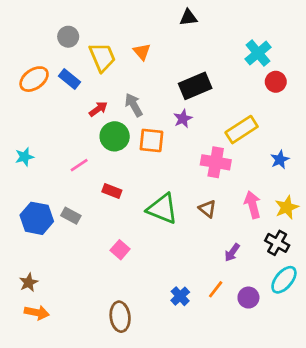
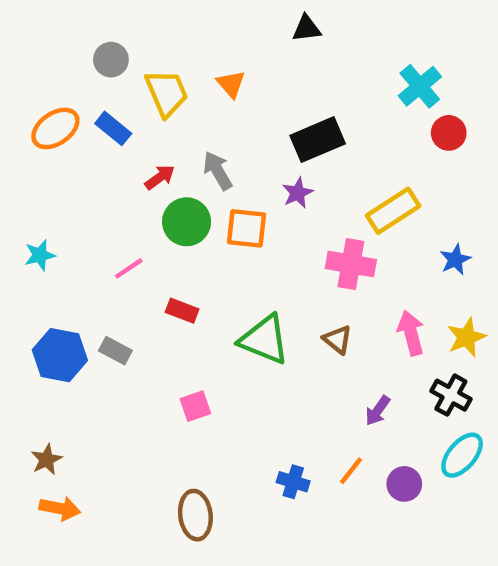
pink square: (120, 250) -> (195, 406), turned 30
blue cross: (180, 296) -> (293, 482), turned -30

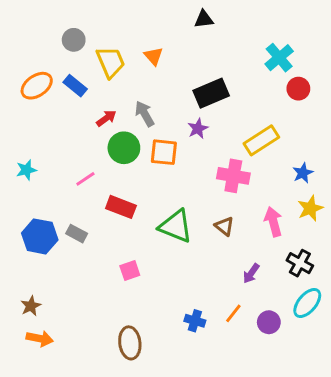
red rectangle: (182, 311) -> (121, 207), size x1.4
yellow star: (466, 337) -> (310, 208), moved

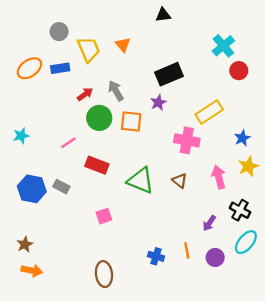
blue rectangle: (75, 86) -> (60, 68), turned -48
purple arrow: (251, 273) -> (209, 223), moved
orange line: (233, 313) -> (187, 250), turned -49

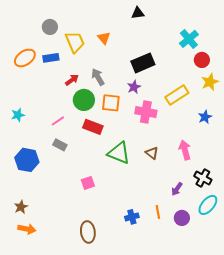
pink cross: (187, 140) -> (146, 112), moved
red rectangle: (97, 165) -> (93, 127), moved
yellow star: (248, 166) -> (210, 82), moved
gray rectangle: (61, 187) -> (60, 145), moved
blue cross: (156, 256) -> (132, 217), turned -32

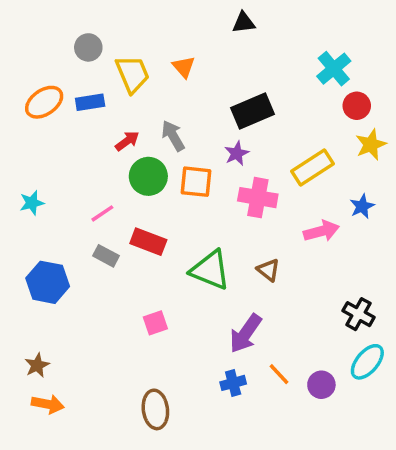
red rectangle: (93, 127) -> (148, 242), moved
pink arrow: (185, 150) -> (321, 231), moved, turned 90
purple arrow: (177, 189) -> (245, 334), moved, size x1.6
orange line: (158, 212) -> (279, 374), turned -32

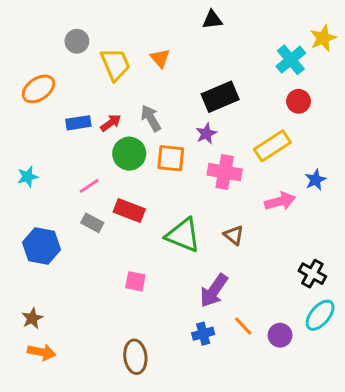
blue rectangle: (90, 102) -> (78, 123), moved
red circle: (357, 106) -> (299, 101), moved
yellow star: (371, 145) -> (323, 38), moved
pink square: (155, 323) -> (135, 281), turned 30

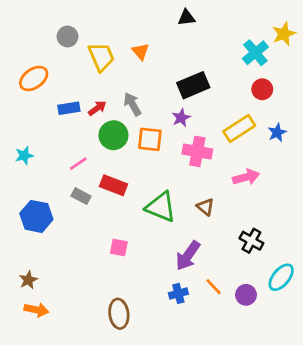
blue star: (315, 180) -> (277, 133), moved
black cross: (312, 274) -> (251, 241), moved

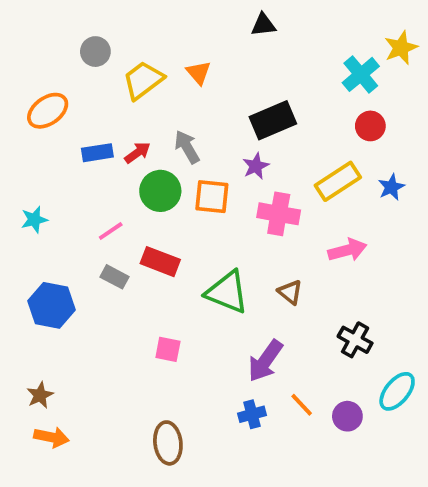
yellow trapezoid: (101, 57) -> (143, 80), turned -104

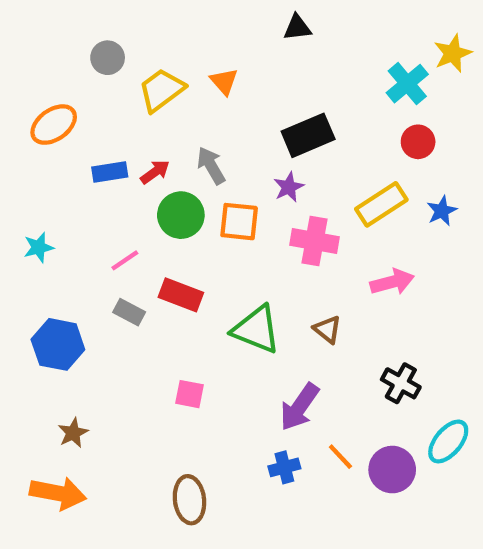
brown star: (40, 395) -> (73, 433), moved
purple circle: (347, 416) -> (392, 470), size x1.4
orange arrow: (51, 437) -> (58, 493), size x1.4

